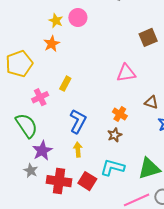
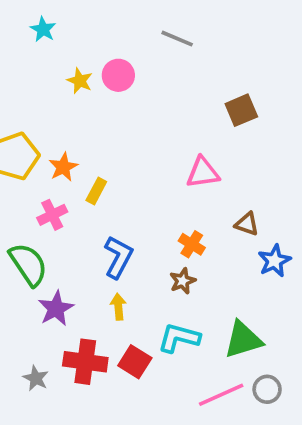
orange star: (52, 44) -> (63, 167), moved
gray star: (31, 171) -> (36, 378), moved

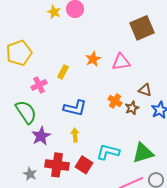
brown square: (241, 110) -> (142, 28), size x1.4
orange star: (63, 167) -> (93, 59), moved
blue L-shape: (118, 257) -> (75, 108), turned 75
brown star: (183, 281) -> (132, 108), moved

